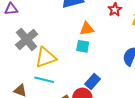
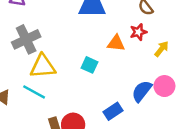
orange triangle: (87, 29) -> (116, 43), moved
blue rectangle: (93, 81) -> (113, 111), moved

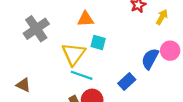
orange triangle: (116, 43) -> (86, 19), moved
yellow triangle: (43, 66) -> (74, 54), moved, turned -40
cyan line: (34, 92) -> (82, 75), moved

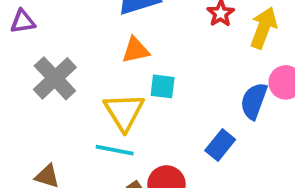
yellow arrow: (162, 17) -> (264, 28), size x1.5
cyan line: (82, 75) -> (115, 150), moved

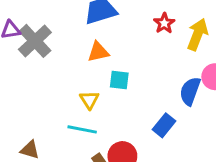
gray cross: (55, 78) -> (35, 41), moved
yellow triangle: (124, 112) -> (89, 100), size x0.6

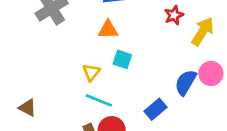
cyan line: (82, 129) -> (99, 100), moved

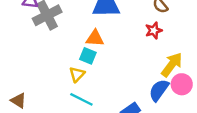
yellow arrow: (203, 31) -> (172, 65), moved
cyan square: (122, 59) -> (88, 56), moved

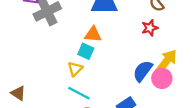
pink circle: (182, 84) -> (162, 78), moved
blue semicircle: (159, 90) -> (143, 71), moved

